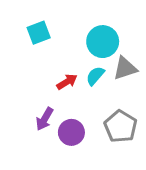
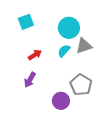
red arrow: (67, 82) -> (35, 55), moved
purple circle: (71, 132) -> (61, 101), moved

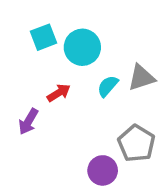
cyan circle: (69, 28) -> (82, 47), moved
purple arrow: (30, 80) -> (28, 122), moved

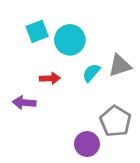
red arrow: (59, 93) -> (50, 78), turned 30
purple arrow: (28, 122) -> (24, 103), turned 65

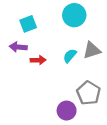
cyan circle: (70, 40) -> (74, 15), moved
purple arrow: (24, 103) -> (18, 47), moved

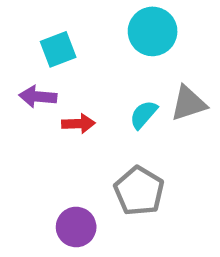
gray pentagon: (89, 93) -> (139, 191), moved
purple circle: (67, 111) -> (76, 227), moved

